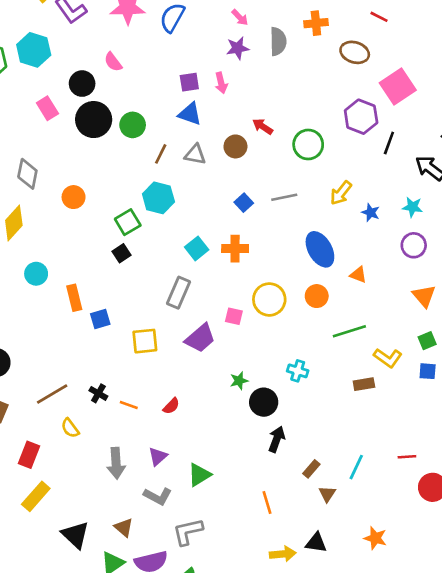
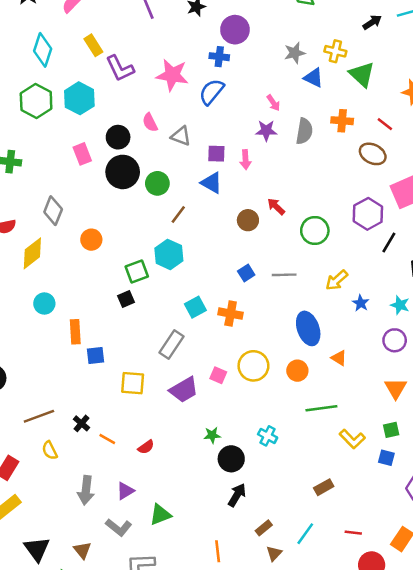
red line: (379, 17) -> (385, 124), moved
gray triangle: (195, 154) -> (181, 136), moved
brown rectangle: (364, 384) -> (324, 487), moved, turned -30

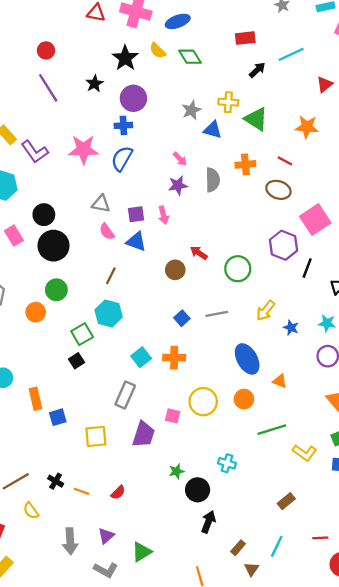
pink semicircle: (150, 122) -> (107, 232), moved
green circle: (157, 183) -> (56, 290), moved
purple trapezoid: (184, 390) -> (144, 434), turned -32

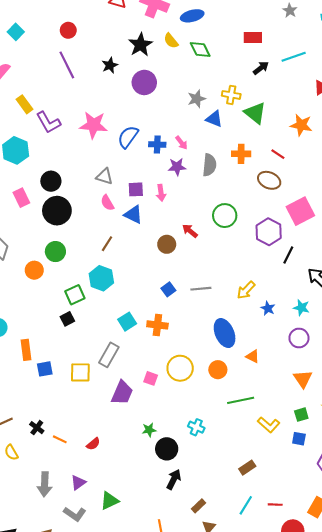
blue cross: (123, 125) -> (157, 145), moved
green circle: (238, 269) -> (225, 216), moved
yellow square: (96, 436) -> (80, 372), moved
cyan line: (277, 546) -> (246, 505), moved

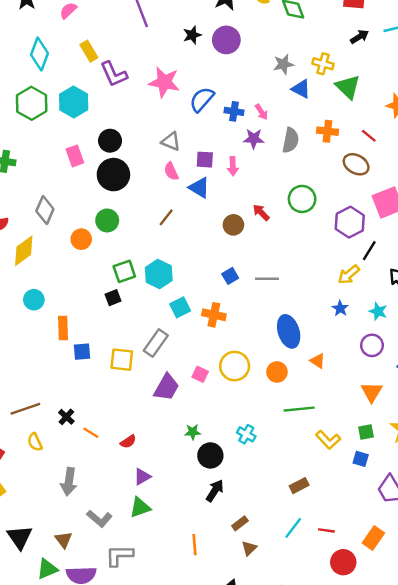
black star: (110, 65) -> (192, 35), moved
cyan hexagon: (101, 278) -> (159, 274), moved
yellow arrow: (246, 290) -> (349, 275), moved
purple triangle: (78, 483) -> (142, 477), moved

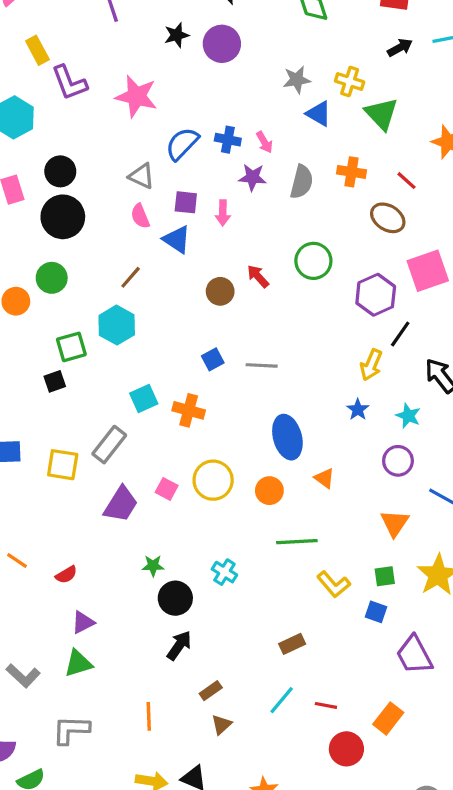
blue semicircle: (202, 99) -> (182, 144), moved
cyan hexagon: (159, 274) -> (117, 325), moved
yellow arrow: (349, 275) -> (371, 365), turned -30
gray L-shape: (119, 555) -> (71, 730), moved

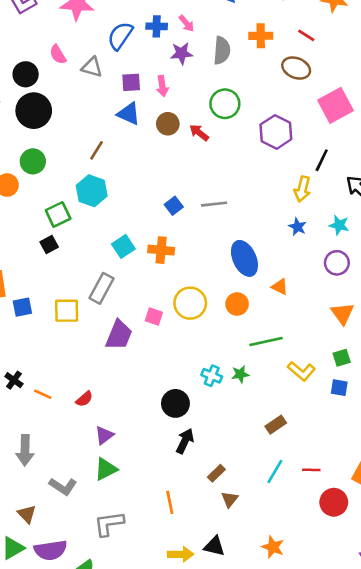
pink semicircle: (140, 216) -> (58, 54), moved
green circle: (313, 261) -> (225, 104), moved
brown circle: (220, 291) -> (168, 124), moved
purple hexagon: (376, 295) -> (276, 132), moved
green star: (153, 566) -> (240, 374), moved

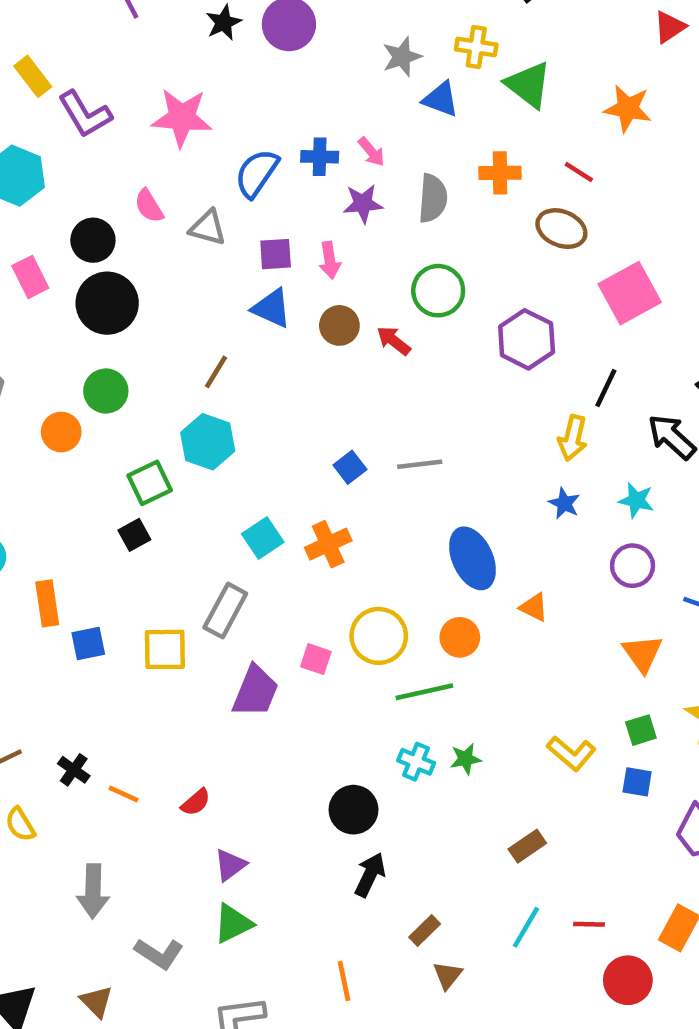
orange cross: (161, 250) -> (328, 544), turned -30
green line: (266, 341) -> (424, 692), moved

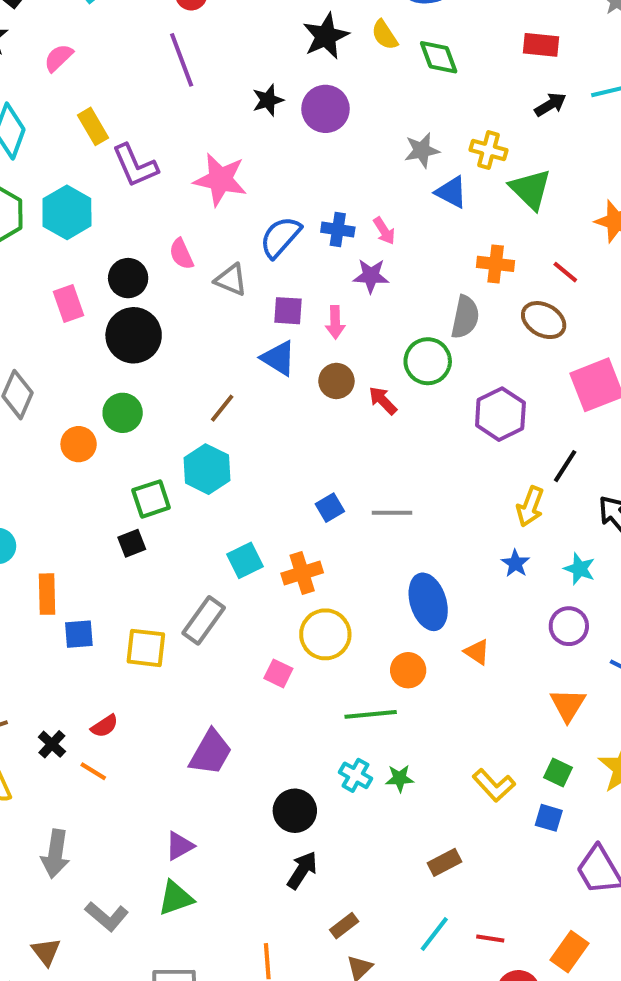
gray semicircle: (433, 198) -> (465, 317), moved
yellow circle: (379, 636) -> (325, 634), moved
purple trapezoid: (255, 691) -> (211, 752), moved
green square: (641, 730) -> (558, 772), turned 36
red semicircle: (196, 802) -> (105, 726), moved

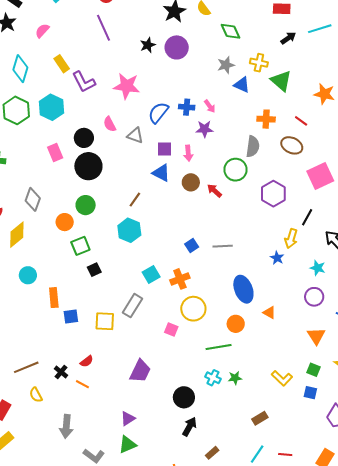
green diamond: (439, 57) -> (230, 31), moved
green square: (151, 499) -> (80, 246), moved
blue star: (515, 563) -> (277, 258), moved

